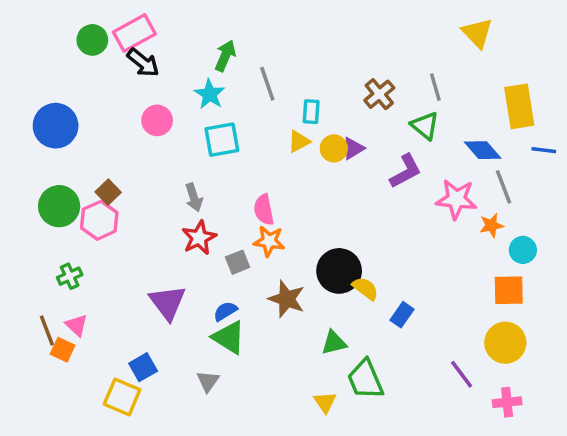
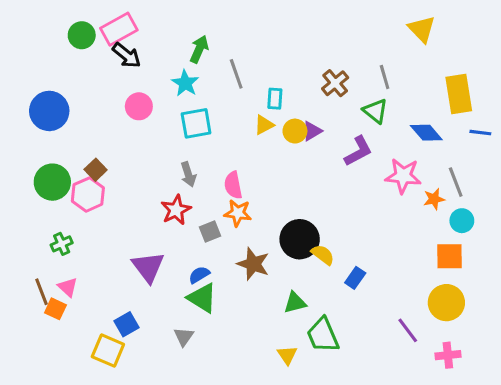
gray line: (504, 187) -> (456, 182), moved
gray arrow: (194, 197) -> (188, 174), moved

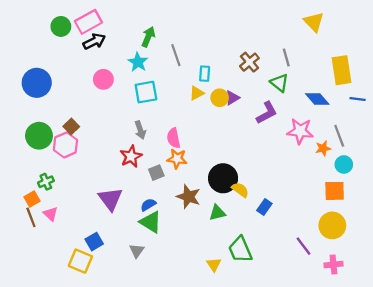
black arrow: (126, 55) -> (94, 41), turned -65
green triangle: (295, 303) -> (217, 213), moved
orange square: (55, 309) -> (32, 199), moved, turned 35

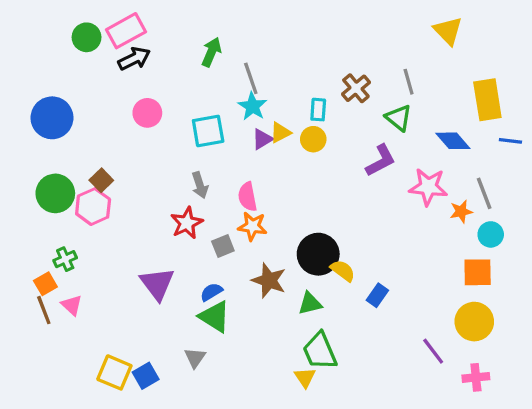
cyan star: (138, 62) -> (252, 106), moved
cyan rectangle: (205, 74) -> (318, 110), moved
purple triangle: (232, 98) -> (262, 139), moved
blue square: (94, 242) -> (146, 376), moved
green trapezoid: (240, 250) -> (320, 351), moved

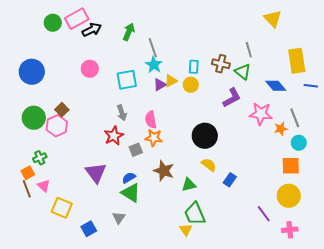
black arrow: (134, 59) -> (92, 30), moved
brown cross: (356, 88) -> (221, 64), moved, turned -36
black circle: (318, 254) -> (205, 136), moved
yellow square: (114, 372) -> (62, 208), moved

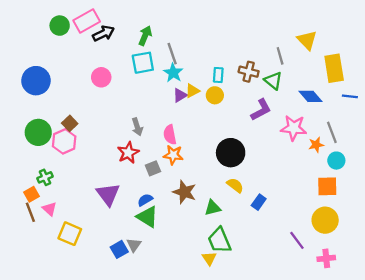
yellow triangle: (273, 19) -> (307, 40), moved
cyan square: (127, 80) -> (143, 63), moved
blue square: (89, 229) -> (119, 249), moved

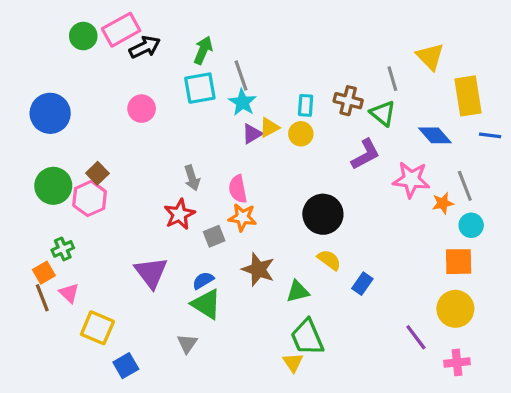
blue square: (119, 249) -> (126, 366), moved

